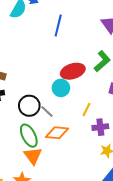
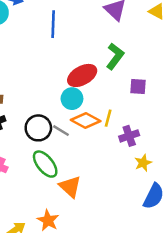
orange diamond: (57, 133) -> (86, 121), moved, turned 35
orange triangle: (33, 156) -> (70, 187), moved

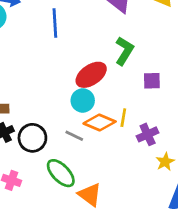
black circle: (38, 128) -> (32, 138), moved

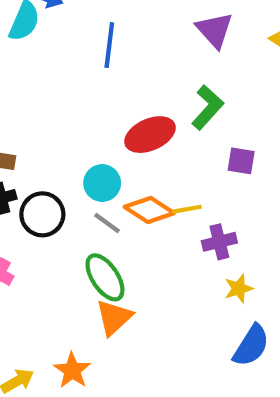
cyan circle: (83, 100) -> (102, 183), moved
yellow line: (123, 118) -> (187, 209), turned 60
green ellipse: (61, 173) -> (105, 277), moved
orange triangle: (90, 195) -> (114, 317), turned 30

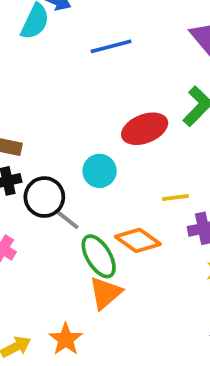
blue line: (109, 45) -> (111, 46), turned 66
orange diamond: (149, 210) -> (138, 240), moved
gray line: (107, 223) -> (67, 220), moved

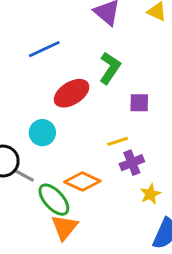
blue line: (111, 46) -> (44, 49), moved
yellow line: (175, 198) -> (118, 141), moved

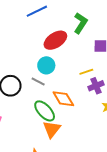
cyan circle: (42, 133) -> (46, 65), moved
gray line: (24, 175) -> (38, 81), moved
orange diamond: (82, 181) -> (63, 99), turned 35

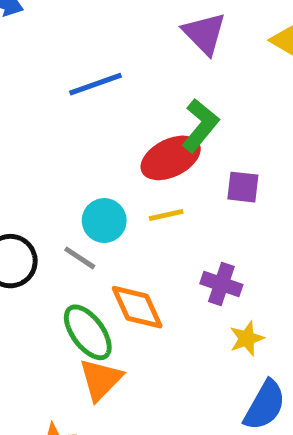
red ellipse: (55, 40) -> (171, 158), moved
yellow line: (86, 72) -> (166, 215), moved
purple cross: (96, 86) -> (221, 284), turned 35

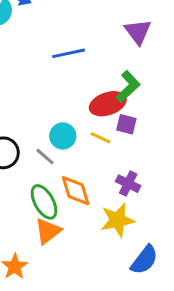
purple square: (243, 187) -> (126, 124), moved
yellow line: (166, 215) -> (100, 138), turned 30
yellow star: (247, 338) -> (117, 220), moved, size x1.6

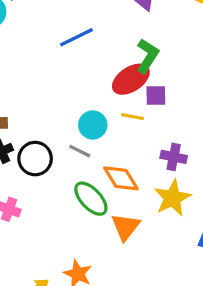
orange triangle: (48, 231) -> (126, 227), moved

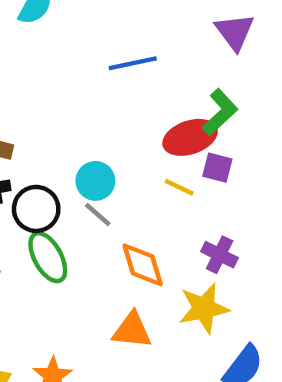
cyan circle: (93, 125) -> (95, 181), moved
green ellipse: (91, 199) -> (48, 257), moved
orange triangle: (126, 227) -> (132, 330), turned 44

